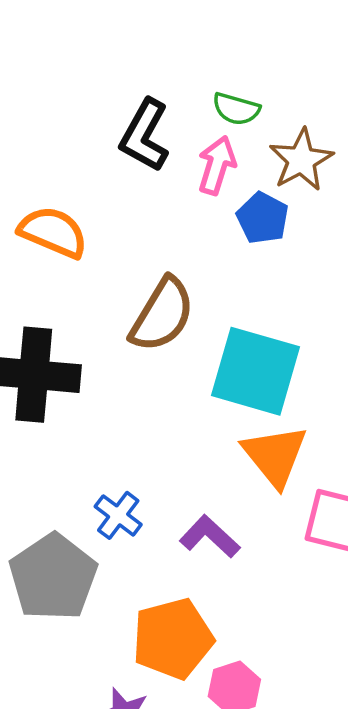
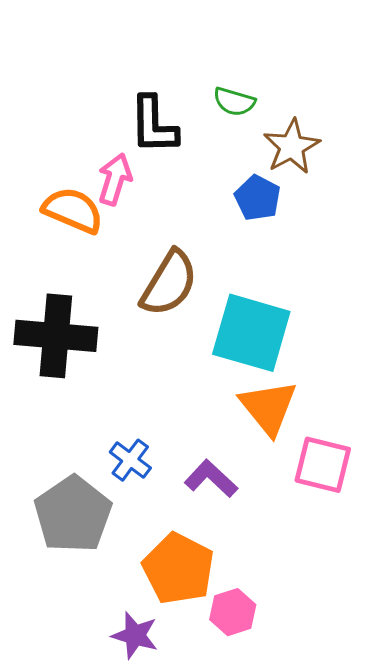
black L-shape: (145, 135) -> (154, 125), turned -30
pink arrow: (217, 165) -> (115, 179), moved
orange pentagon: (173, 639) -> (178, 569), turned -30

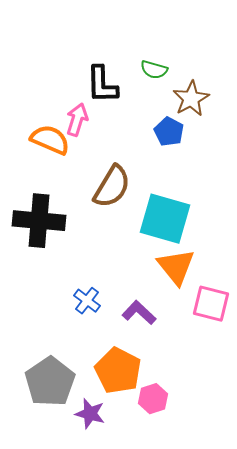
gray pentagon: (73, 514) -> (50, 382), moved

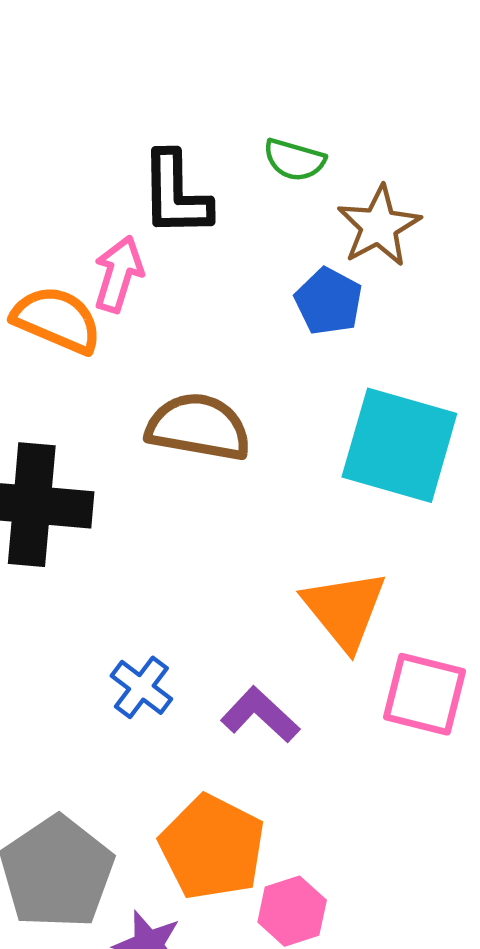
brown semicircle: (112, 187) -> (198, 427), turned -111
cyan square: (165, 219) -> (399, 445), moved

